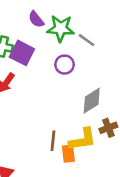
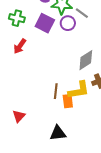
purple square: (22, 53) -> (45, 23), moved
purple circle: (65, 65) -> (68, 23), moved

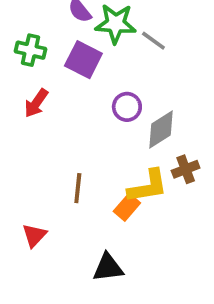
purple circle: (68, 23) -> (127, 107), moved
brown line: (56, 91) -> (78, 188), moved
orange rectangle: (68, 101) -> (127, 207), turned 48

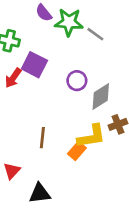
purple square: (83, 60) -> (34, 65), moved
black triangle: (108, 268) -> (40, 193), moved

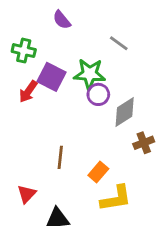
green star: (69, 22) -> (90, 74), moved
yellow L-shape: (91, 136) -> (116, 198), moved

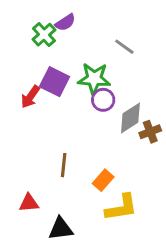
purple semicircle: (62, 20) -> (65, 22), turned -84
green cross: (24, 51) -> (44, 35), moved, turned 35
brown cross: (144, 143) -> (150, 132), moved
red triangle: (27, 194) -> (29, 203), turned 42

